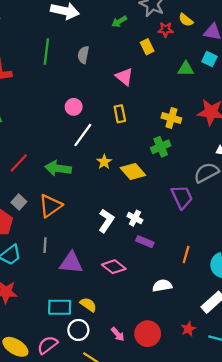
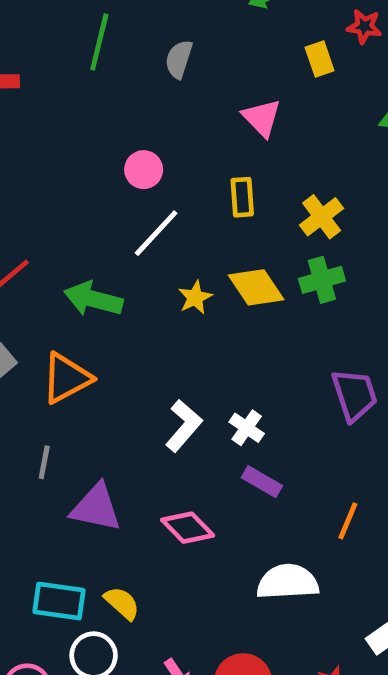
yellow cross: (171, 118) -> (322, 217), moved, turned 30
yellow diamond: (133, 172) -> (256, 287), moved
white semicircle: (162, 286) -> (288, 582), size x1.4

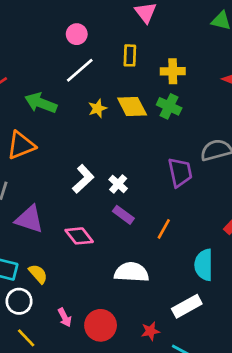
yellow cross: (322, 217) -> (173, 71), turned 30
green cross: (322, 280) -> (169, 106), turned 35
orange line: (348, 521) -> (164, 229), moved

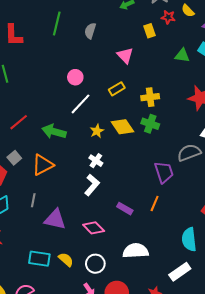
yellow rectangle: (130, 55) -> (117, 89), turned 63
white cross: (118, 184) -> (96, 161), moved
orange line: (164, 229) -> (155, 203), moved
white circle: (19, 301) -> (95, 264), moved

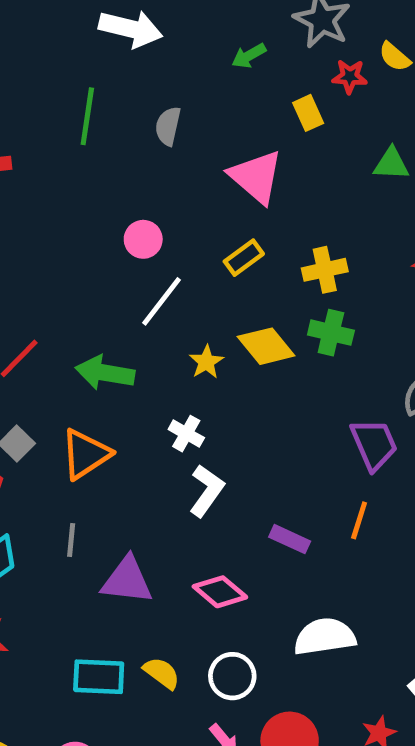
pink triangle: (125, 55) -> (256, 177), size x1.4
white cross: (96, 161) -> (186, 434), moved

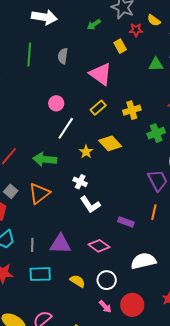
green cross: (331, 333) -> (156, 133), moved, turned -30
white L-shape: (207, 491) -> (90, 205), turned 115
gray line: (71, 540) -> (32, 245), moved
cyan rectangle: (99, 677) -> (40, 274), moved

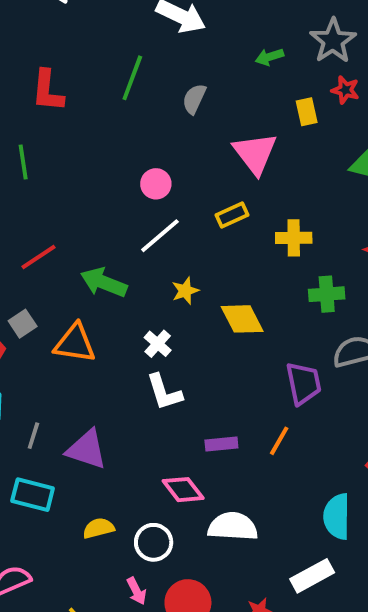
yellow diamond: (110, 143) -> (242, 319), moved
orange triangle: (39, 193) -> (75, 343), turned 30
purple rectangle: (126, 222) -> (221, 444), turned -42
pink diamond: (99, 246) -> (183, 490), moved
yellow semicircle: (78, 281) -> (98, 528), turned -63

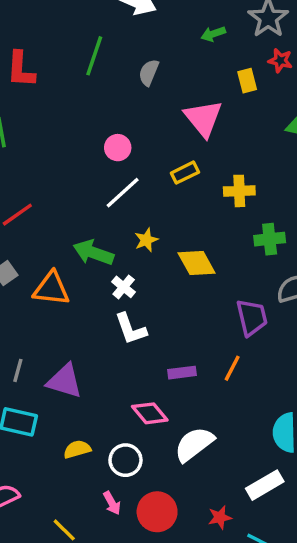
green arrow: (104, 283) -> (93, 253), moved
white semicircle: (233, 527) -> (194, 444), turned -39

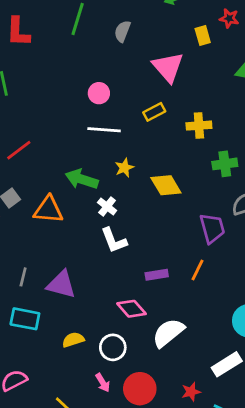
white line: (123, 193) -> (104, 130), turned 48

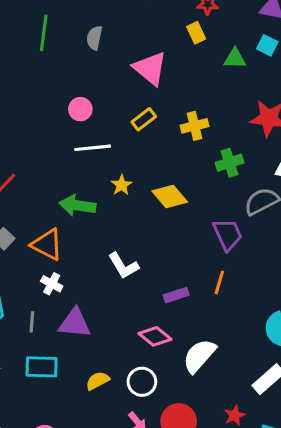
yellow rectangle: (203, 36) -> (196, 33), moved
white cross: (107, 206) -> (52, 284), moved
orange triangle: (48, 210) -> (47, 244), turned 32

